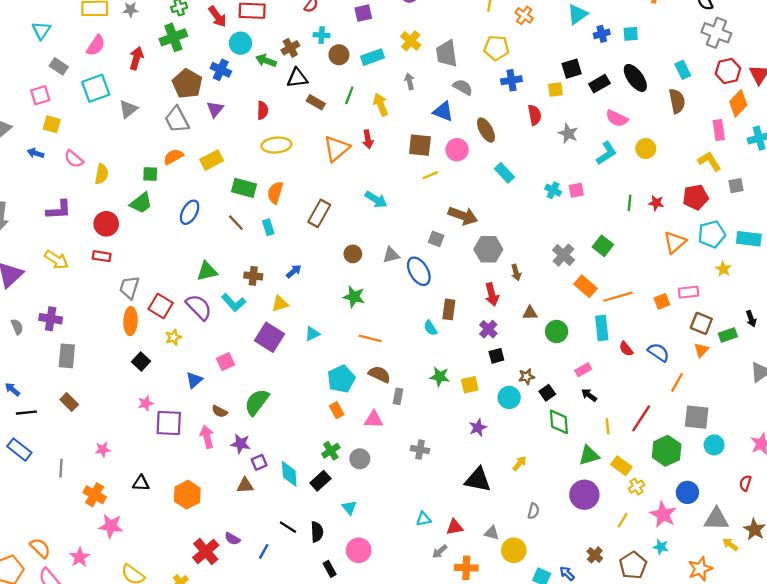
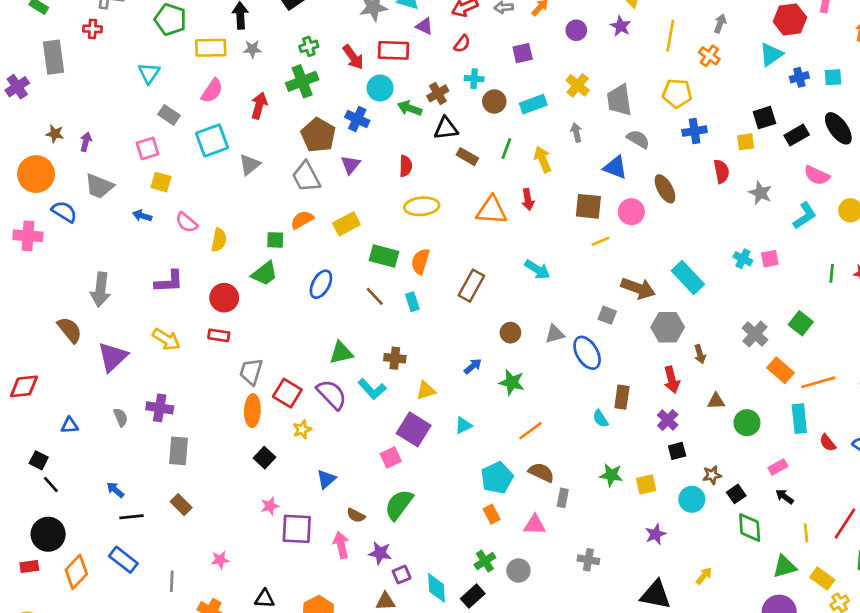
orange triangle: (337, 149) -> (492, 210), turned 44
cyan rectangle: (504, 173) -> (688, 278), moved, size x1.4
blue arrow: (294, 271) -> (473, 366), moved
orange line: (370, 338) -> (531, 431), turned -50
pink square: (225, 362) -> (391, 458), moved

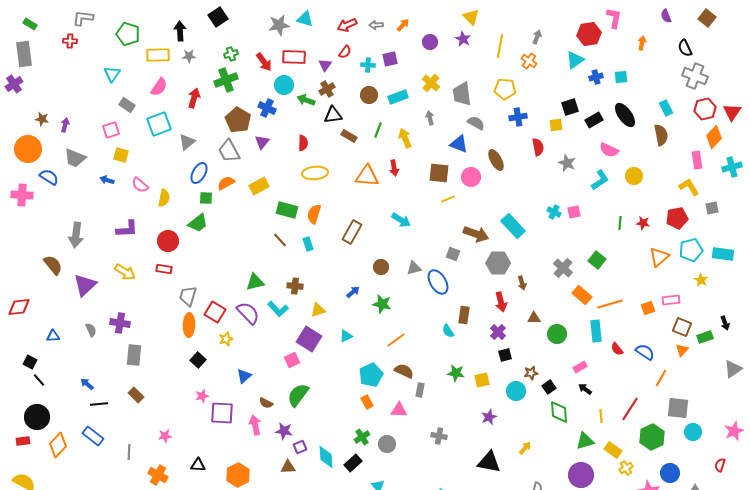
purple triangle: (424, 26) -> (325, 65), moved, turned 40
gray rectangle: (53, 57) -> (24, 54), moved
cyan cross: (474, 79) -> (368, 65), moved
blue ellipse: (321, 284) -> (199, 173), moved

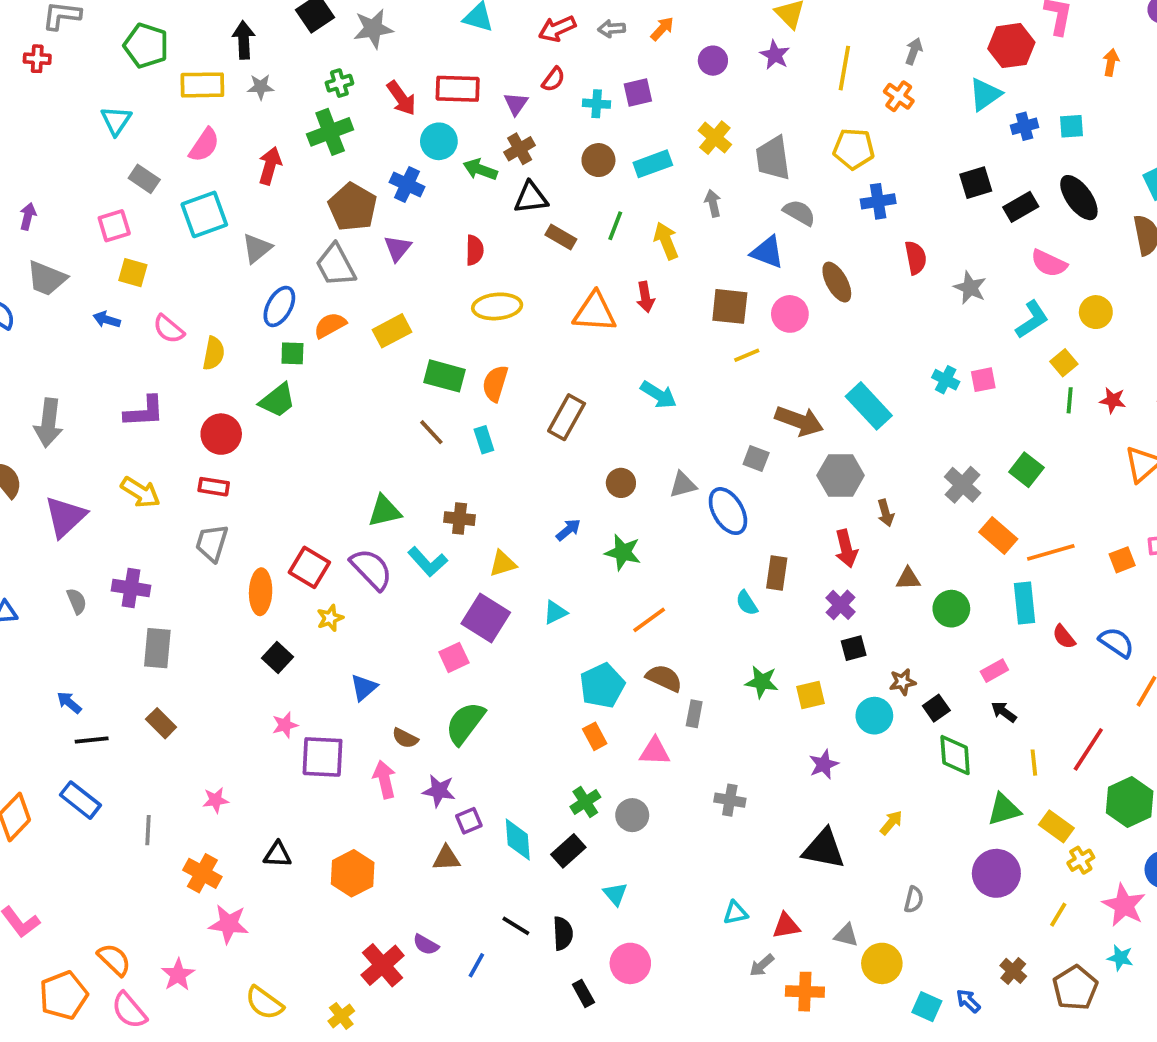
gray star: (279, 25) -> (373, 29), moved
yellow square: (556, 125) -> (1064, 363), moved, turned -32
gray trapezoid: (188, 296) -> (212, 543), moved

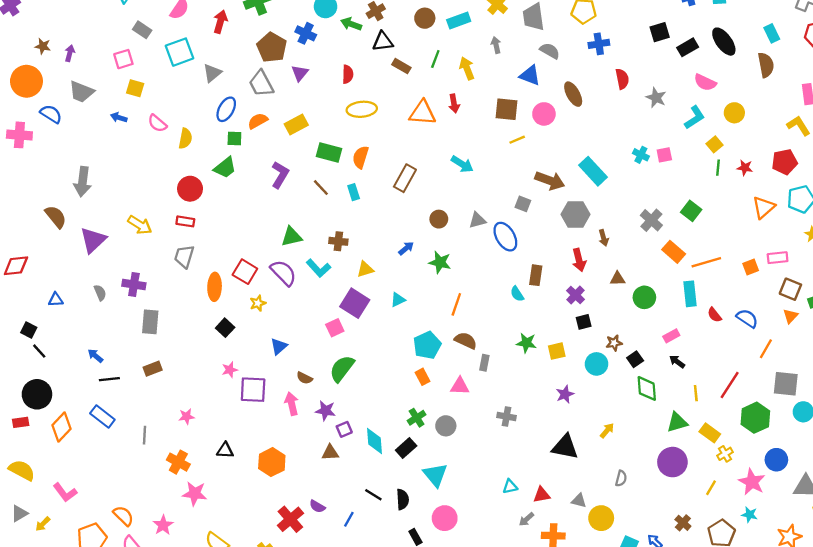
purple L-shape: (144, 412) -> (280, 175), moved, turned -56
orange line: (649, 620) -> (456, 304), turned -35
brown rectangle: (161, 723) -> (153, 369), turned -66
cyan triangle: (615, 894) -> (435, 475), size x1.6

